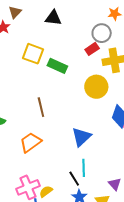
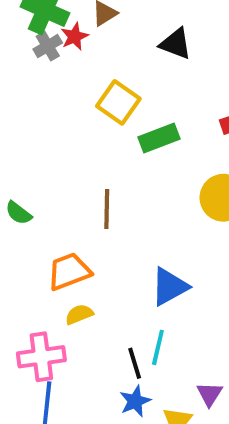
green rectangle: (57, 66) -> (159, 138), turned -60
yellow semicircle: (46, 191) -> (79, 314), moved

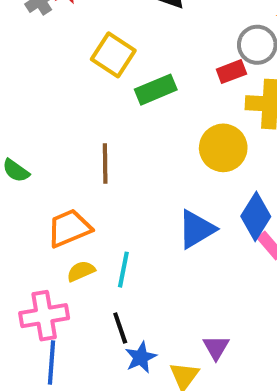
blue triangle: (169, 287) -> (196, 229), moved
cyan line: (158, 347) -> (123, 270), moved
black line: (135, 363) -> (120, 328), moved

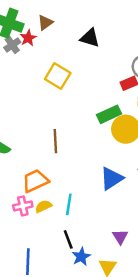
green rectangle: (156, 90) -> (109, 114), moved
pink cross: (44, 316) -> (23, 206), moved, size x0.7
purple triangle: (216, 347) -> (120, 237), moved

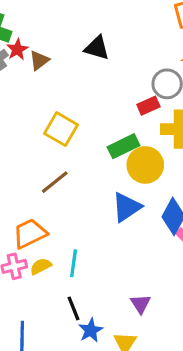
brown triangle: (45, 23) -> (39, 60), moved
yellow square: (58, 76) -> (61, 129), moved
brown line: (55, 141) -> (55, 182), turned 55
blue triangle: (112, 178) -> (127, 207), moved

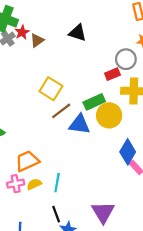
brown line: (55, 182) -> (61, 111), moved
blue triangle: (127, 207) -> (79, 124), moved, turned 40
purple triangle: (141, 304) -> (103, 212), size x1.6

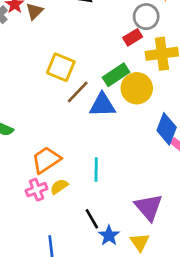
cyan line: (57, 183) -> (96, 169), moved

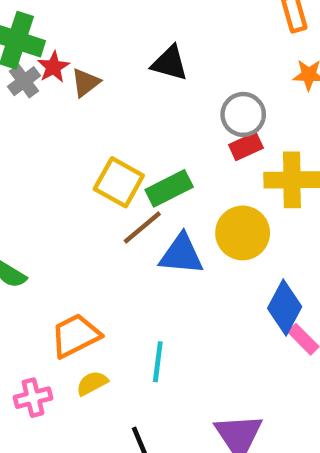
gray circle: (146, 17) -> (243, 114), moved
green rectangle: (116, 75) -> (169, 188), moved
pink cross: (37, 190) -> (33, 398), moved

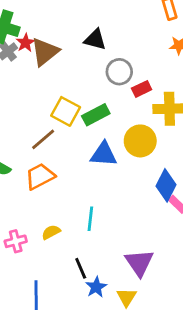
brown triangle: (86, 83) -> (45, 52), size x1.6
gray circle: (243, 114) -> (119, 72), moved
brown line: (142, 228) -> (43, 139), moved
orange trapezoid: (75, 336) -> (40, 176), moved

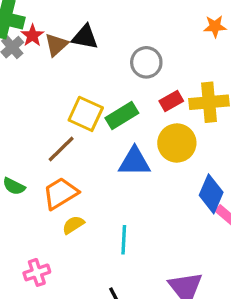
black triangle: (95, 40) -> (85, 37), moved
brown triangle: (45, 52) -> (56, 45), size x0.7
red rectangle: (142, 89) -> (171, 101), moved
yellow semicircle: (51, 232) -> (73, 225), moved

